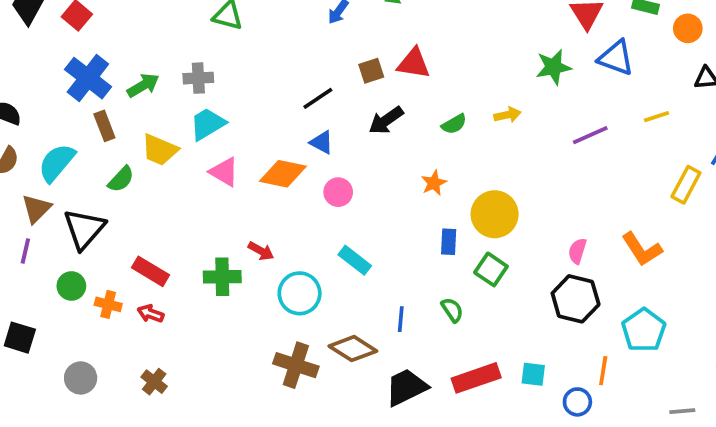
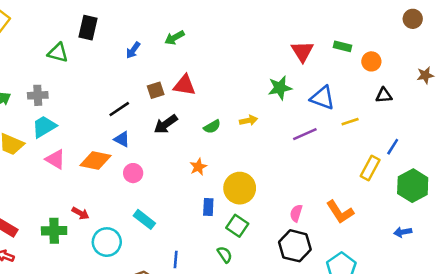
blue triangle: (616, 58) -> (322, 98), moved
green semicircle: (452, 310) -> (225, 255), moved

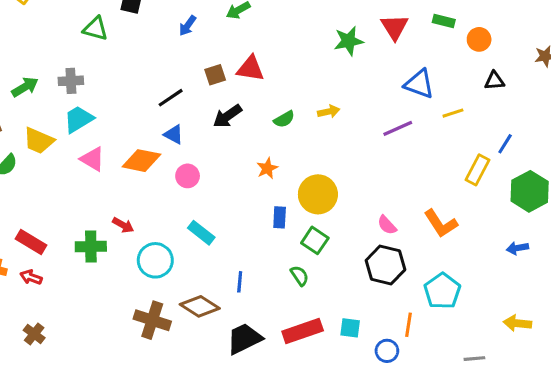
green star: (280, 88) -> (349, 41), moved
pink semicircle: (296, 213) -> (387, 225), turned -60

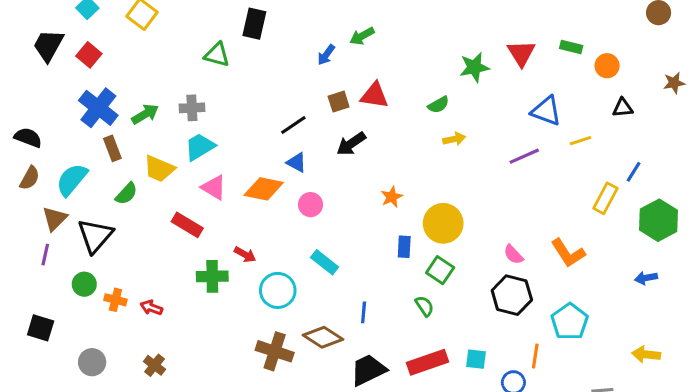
blue arrow: (188, 26) -> (326, 55), moved
green semicircle: (284, 119) -> (438, 105), moved
red rectangle: (31, 242) -> (187, 225), moved

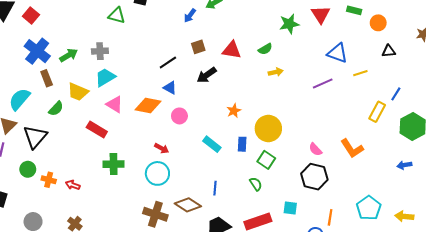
red triangle: (375, 95) -> (232, 50), moved
red arrow: (245, 255) -> (162, 148), moved
cyan rectangle: (325, 262) -> (212, 144), moved
cyan pentagon: (570, 322) -> (369, 208), moved
cyan square: (476, 359) -> (290, 208), moved

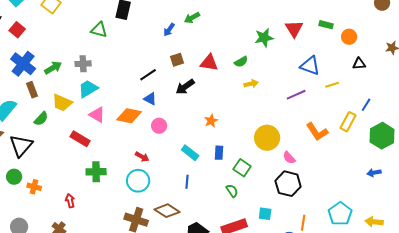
yellow circle: (268, 128) -> (267, 138), moved
orange L-shape: (352, 148) -> (317, 132), moved
red arrow: (73, 185) -> (70, 201), moved, turned 56
blue line: (215, 188) -> (187, 182), moved

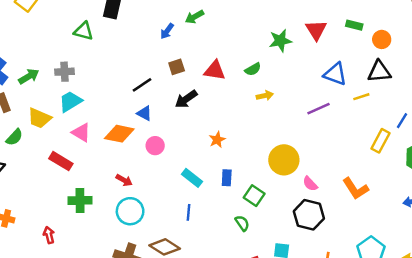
black triangle: (359, 64) -> (379, 72), moved, size x1.5
orange L-shape: (317, 132) -> (355, 189), moved
red arrow: (142, 157) -> (124, 180), moved

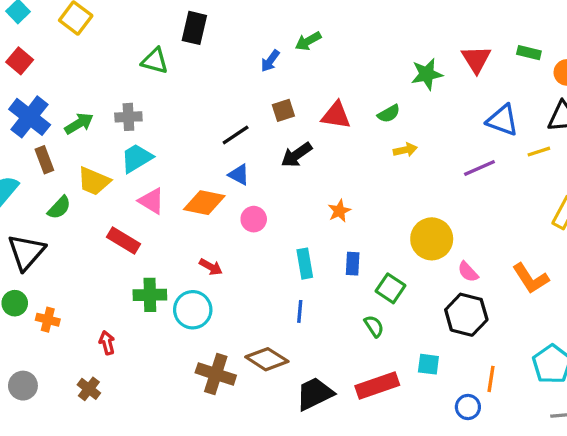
cyan rectangle: (192, 178) -> (305, 264), turned 42
cyan circle: (130, 211) -> (193, 310), moved

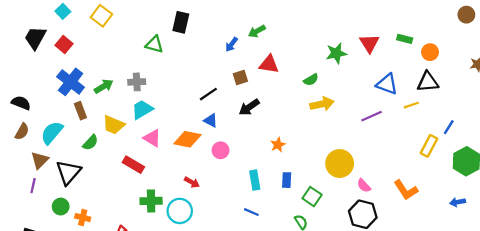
red triangle: (336, 115) -> (269, 64), moved
yellow arrow: (405, 150) -> (322, 104), size x1.5
blue line: (300, 311) -> (251, 212), turned -72

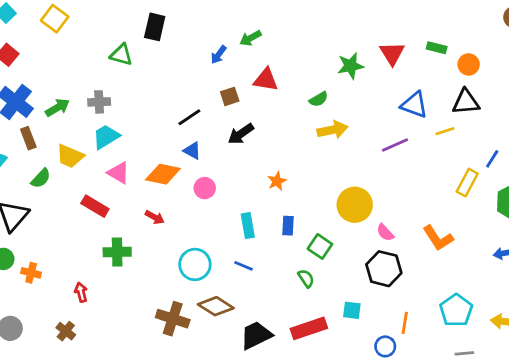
red arrow: (192, 182) -> (155, 217), moved
cyan circle: (180, 211) -> (195, 264), moved

